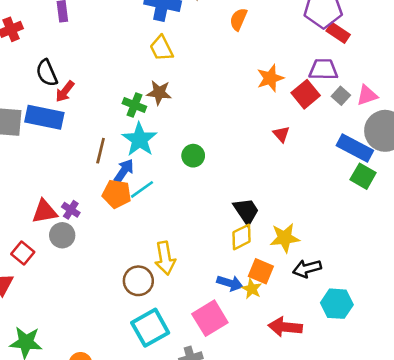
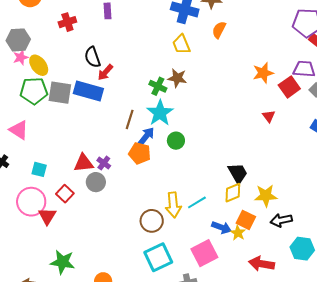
orange semicircle: (238, 19) -> (219, 30), moved
green circle: (193, 156) -> (176, 141), moved
cyan line: (142, 189) -> (197, 202), moved

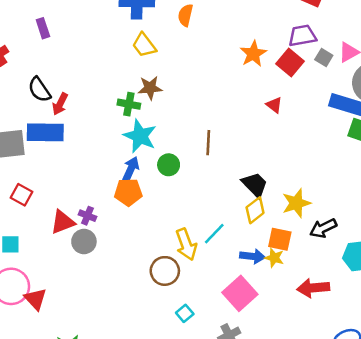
brown line: (130, 119) -> (208, 143), moved
red square: (65, 194) -> (22, 195), moved
cyan square: (158, 257) -> (185, 313), size x0.5

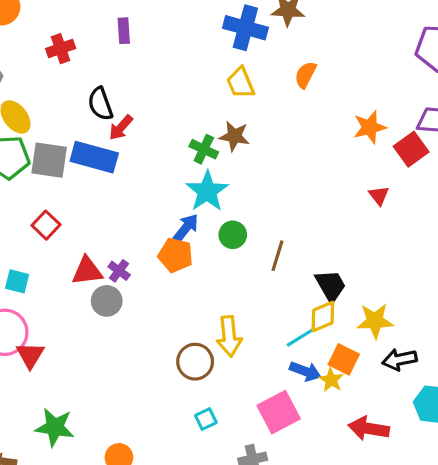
orange semicircle: (185, 15) -> (306, 75), moved
brown line: (208, 143) -> (278, 256), moved
cyan line: (214, 234) -> (301, 337), moved

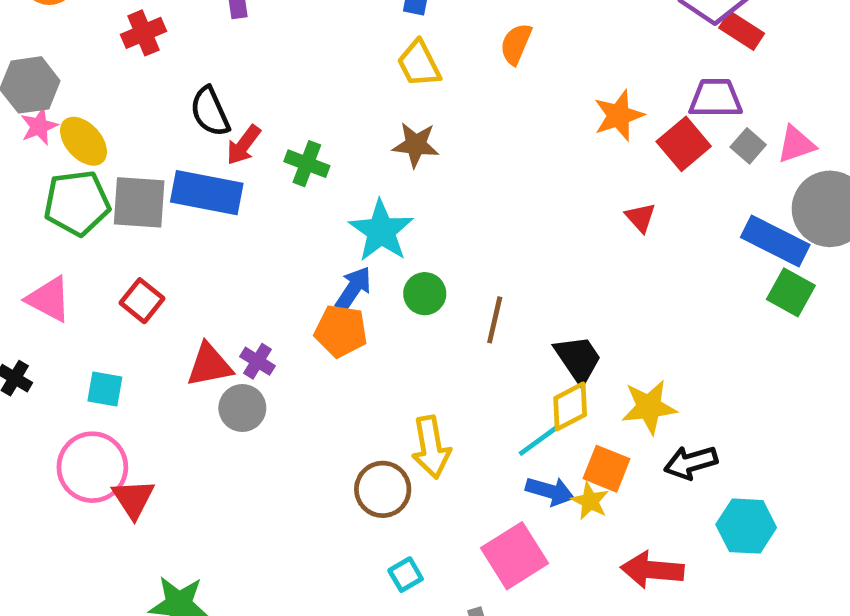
green cross: (204, 149) -> (307, 164), moved

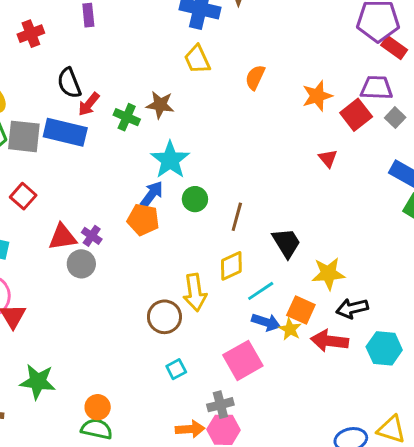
orange semicircle: (516, 44) -> (255, 77), moved
brown star: (416, 145) -> (160, 105), moved
yellow diamond: (570, 406) -> (231, 266), moved
red arrow: (652, 570) -> (330, 341), moved

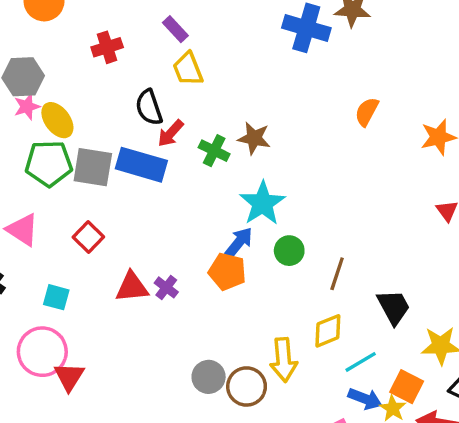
purple rectangle: (88, 15) -> (175, 29), turned -40
yellow trapezoid: (197, 59) -> (188, 69), moved
gray circle: (81, 264) -> (209, 377), moved

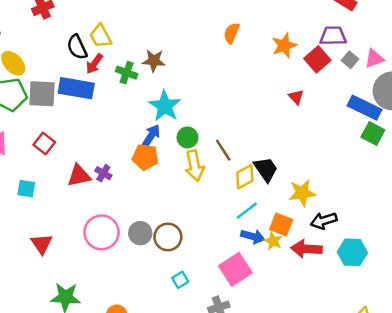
yellow trapezoid: (188, 69) -> (101, 36), moved
brown line: (337, 274) -> (223, 150), turned -45
yellow diamond: (328, 331) -> (245, 177), moved
pink circle: (42, 352) -> (102, 232), moved
yellow arrow: (284, 360) -> (195, 166), moved

